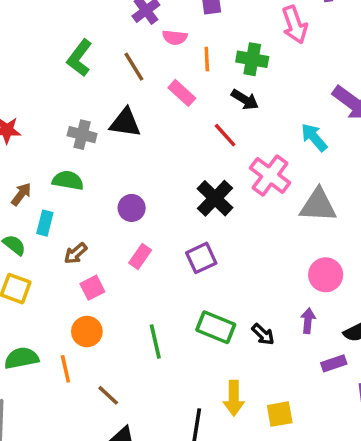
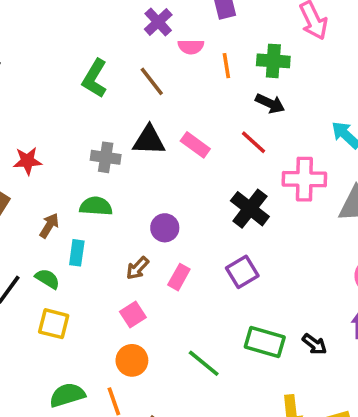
pink rectangle: (182, 93) -> (195, 145), moved
pink cross: (270, 175) -> (304, 179), turned -30
brown arrow: (76, 253) -> (137, 268), moved
green line: (155, 341) -> (204, 363), turned -32

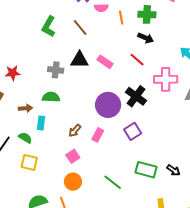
brown arrow: (49, 226) -> (25, 108), turned 56
purple circle: (165, 228) -> (108, 105), moved, size x1.6

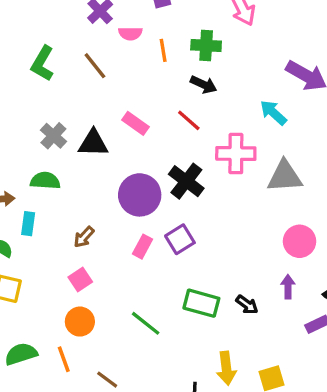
black triangle: (79, 60) -> (93, 143), moved
gray cross: (56, 70) -> (53, 136), turned 35
pink rectangle: (98, 135) -> (142, 247), moved

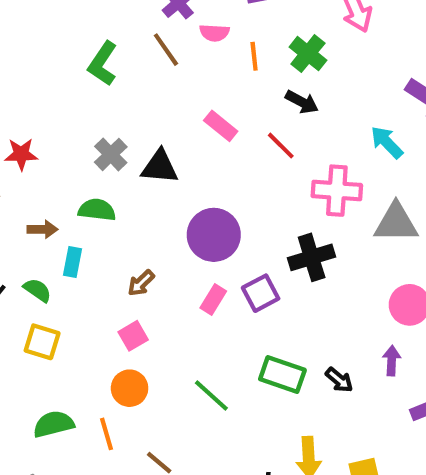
green cross: (206, 46) -> (308, 54), turned 32
brown line: (95, 66) -> (166, 50), moved
pink rectangle: (136, 123) -> (221, 126), moved
black cross: (186, 181) -> (312, 257), moved, turned 32

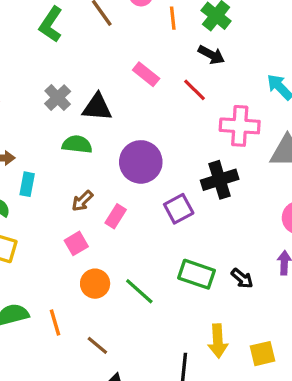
green semicircle: (97, 210) -> (77, 144), moved
pink rectangle: (213, 299) -> (116, 216), moved
orange circle: (130, 388) -> (95, 284), moved

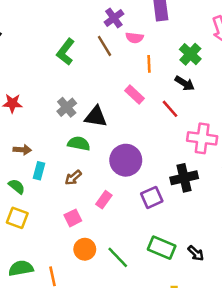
orange line: (173, 18) -> (149, 64), moved
brown arrow: (82, 201) -> (73, 178), moved

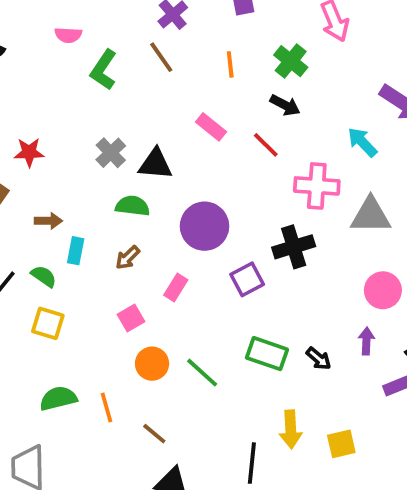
pink semicircle: (135, 38) -> (68, 35), moved
orange line: (149, 64) -> (230, 64), moved

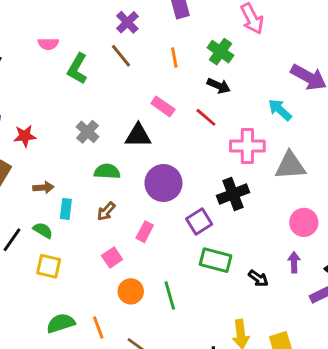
black triangle: (155, 164) -> (138, 136), moved
green rectangle: (267, 354) -> (216, 260), moved
green line: (202, 373) -> (170, 295), turned 36

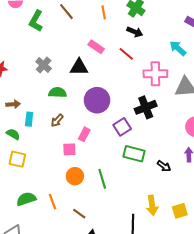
pink square: (112, 258) -> (69, 149), moved, turned 32

